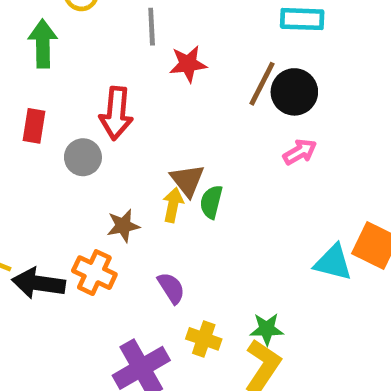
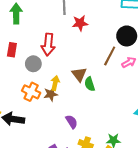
brown line: (262, 84) -> (110, 56), moved
green semicircle: (211, 202) -> (90, 84), turned -32
yellow arrow: (173, 205) -> (55, 83), moved
orange cross: (94, 273) -> (31, 92), moved

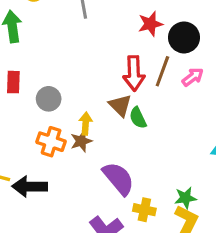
red star: (80, 23) -> (150, 24), moved
red arrow: (48, 45) -> (134, 73), moved
purple semicircle: (72, 122) -> (118, 178), size x1.6

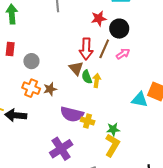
yellow arrow: (86, 124) -> (97, 80), moved
purple semicircle: (118, 178) -> (72, 114), turned 140
yellow cross: (144, 210) -> (88, 121), moved

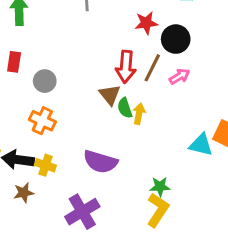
brown star: (50, 89) -> (24, 193), moved
yellow cross: (88, 121) -> (45, 165), moved

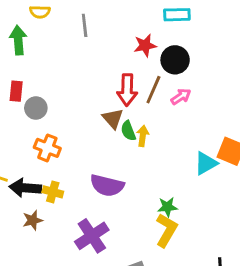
gray circle: (45, 81) -> (36, 108), moved
cyan triangle: (201, 145) -> (206, 163), turned -40

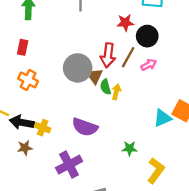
gray circle: (36, 108) -> (78, 68), moved, size x1.6
orange cross: (47, 148) -> (28, 80), moved
yellow L-shape: (166, 230) -> (156, 171), moved

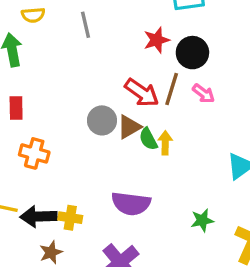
red arrow: (108, 55) -> (142, 93), turned -50
pink arrow: (149, 65) -> (204, 94), turned 77
gray circle: (78, 68) -> (102, 120), size x0.7
brown triangle: (95, 76) -> (129, 127), turned 48

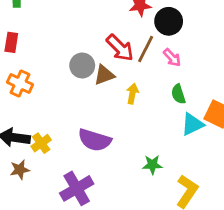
green semicircle: (148, 139) -> (178, 94), moved
yellow cross: (70, 218) -> (41, 143), turned 36

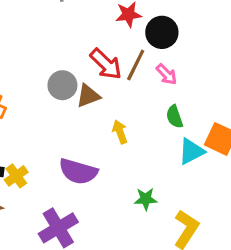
yellow arrow: (132, 94) -> (120, 132), moved, turned -30

